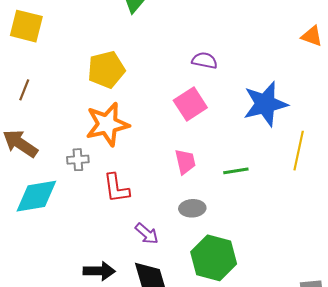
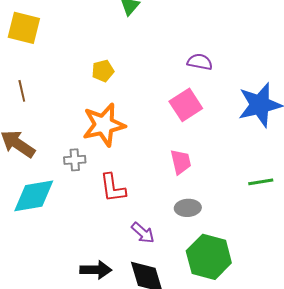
yellow pentagon: (106, 70) -> (103, 71), size x0.6
brown line: (24, 90) -> (22, 91), turned -35
green line: (236, 171) -> (261, 182), moved

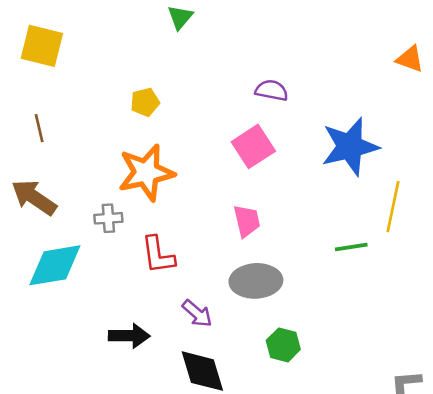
gray ellipse: (188, 208) -> (256, 281), size x1.5
green hexagon: (209, 257) -> (283, 345), size x0.6
black arrow: (96, 270) -> (129, 336), moved

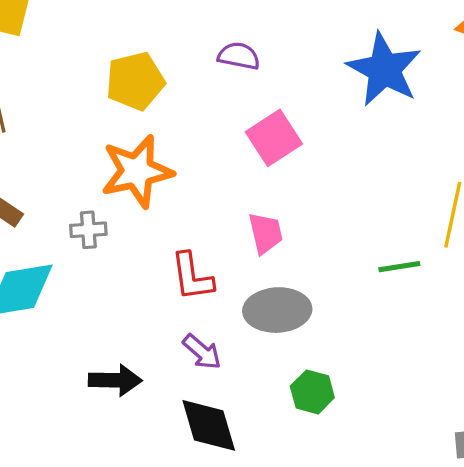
purple semicircle: (272, 90) -> (239, 56), moved
yellow pentagon: (145, 102) -> (135, 81), size x1.6
blue star: (350, 146) -> (384, 69), moved, turned -30
red L-shape: (158, 255) -> (192, 277), moved

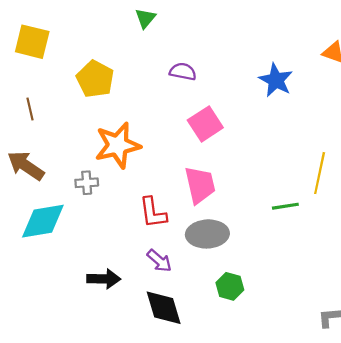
blue star: (384, 69) -> (276, 80), size x0.7
yellow pentagon: (135, 81) -> (95, 79), moved, turned -30
pink trapezoid: (266, 233) -> (200, 185), size x1.4

